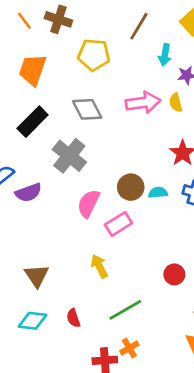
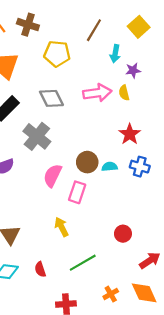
pink rectangle: (118, 224) -> (77, 192), turned -40
orange cross: (129, 348) -> (111, 294), moved

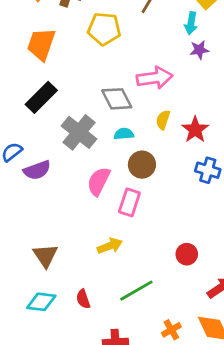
cyan arrow: (115, 54) -> (191, 23), moved
yellow semicircle: (124, 93) -> (163, 120), moved, turned 32
gray diamond: (51, 98) -> (117, 99), moved
cyan semicircle: (110, 167) -> (124, 134), moved
yellow arrow: (61, 227) -> (110, 246), turned 96

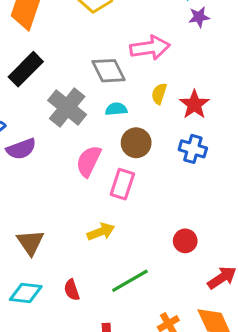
blue cross: (208, 170) -> (193, 149), moved

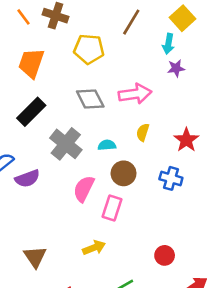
gray diamond: (109, 71) -> (90, 99), moved
red star: (194, 104) -> (186, 140), moved

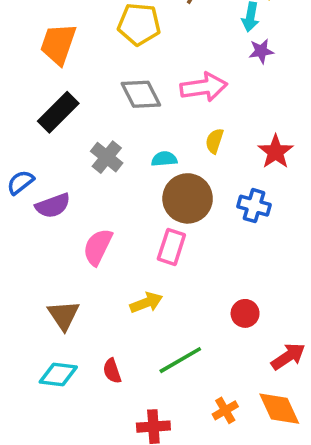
gray cross: (66, 144) -> (107, 157), size x0.7
brown circle: (124, 173) -> (188, 198), size x1.4
pink semicircle: (84, 189) -> (98, 247), moved

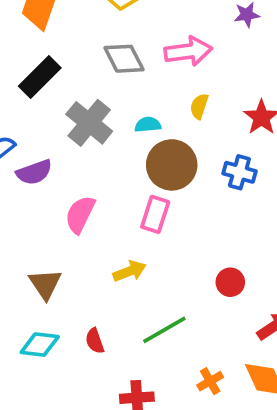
gray cross: (107, 157) -> (89, 123), size x1.4

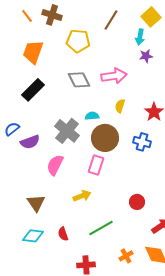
gray cross: (89, 123) -> (67, 131), moved

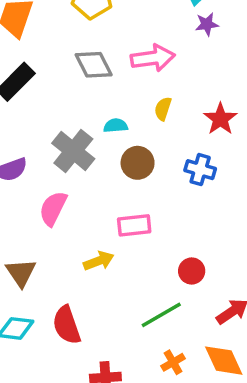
brown circle: (105, 138) -> (138, 163), size x0.7
pink rectangle: (96, 165) -> (134, 225), moved, turned 66
green line: (101, 228) -> (161, 315), moved
red semicircle: (63, 234) -> (67, 325), size x1.6

